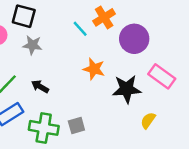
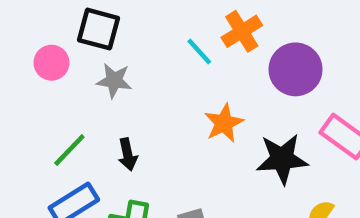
orange star: (94, 69) -> (224, 123), turned 30
black arrow: (40, 87) -> (128, 154), turned -132

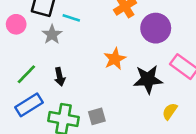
cyan line: (199, 51) -> (71, 18), moved, turned -30
gray star: (114, 81) -> (52, 35), turned 30

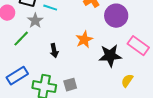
green line: (26, 74) -> (21, 39), moved
black arrow: (60, 77) -> (54, 51), moved

